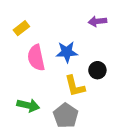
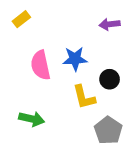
yellow rectangle: (21, 28) -> (21, 19), moved
gray pentagon: (66, 116) -> (108, 130), moved

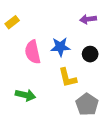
yellow rectangle: (21, 19) -> (12, 22), moved
black circle: (110, 79) -> (90, 54), moved

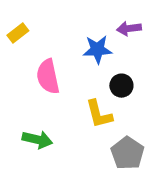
blue star: (60, 47) -> (97, 49), moved
black circle: (90, 54) -> (121, 86), moved

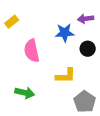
black circle: (121, 86) -> (88, 49), moved
yellow L-shape: (99, 114) -> (66, 76), turned -75

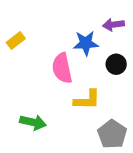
yellow rectangle: (12, 22) -> (16, 40), moved
pink semicircle: (32, 51) -> (62, 68), moved

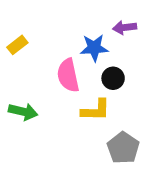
black circle: (116, 64) -> (113, 78), moved
green arrow: (33, 122) -> (23, 112), moved

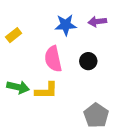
blue star: (94, 48) -> (66, 25), moved
yellow L-shape: (96, 110) -> (46, 91), moved

